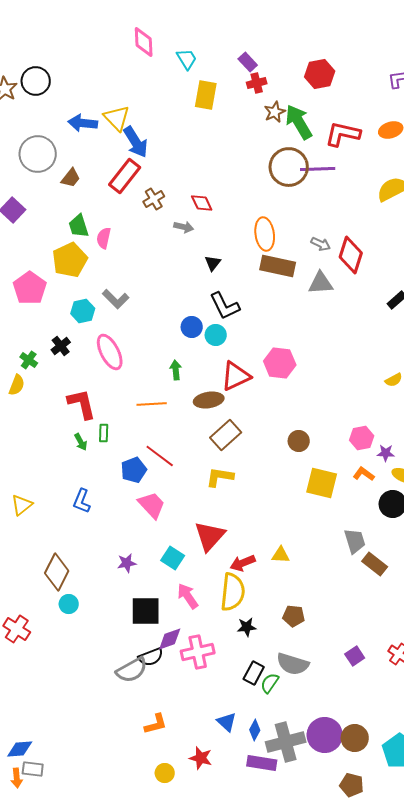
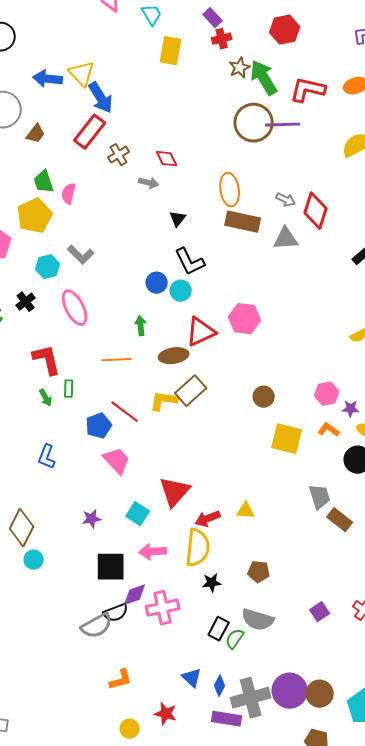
yellow L-shape: (220, 477) -> (164, 401), moved
pink arrow: (188, 596) -> (153, 552), turned -60

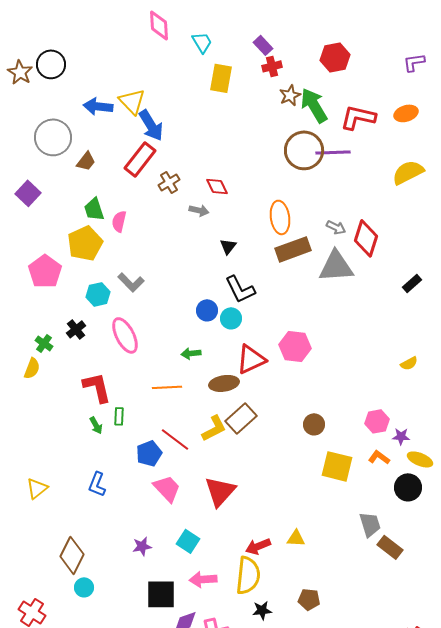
brown rectangle: (243, 222) -> (293, 249), turned -32
gray triangle: (286, 239) -> (336, 266), size x1.4
green arrow: (141, 326) -> (191, 353), turned -90
yellow L-shape: (164, 401) -> (214, 428), turned 144
red triangle: (175, 492) -> (220, 491), moved

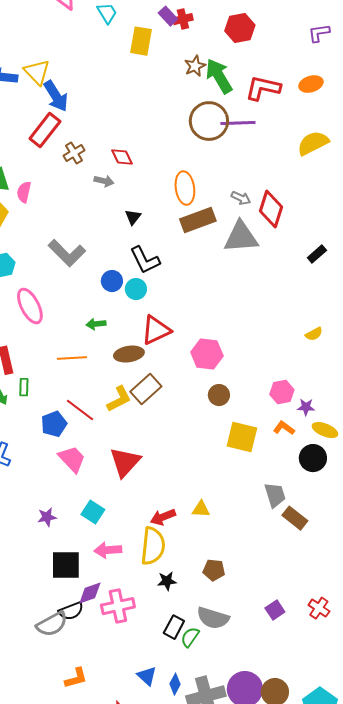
red cross: (272, 66) -> (183, 19), moved
yellow rectangle: (221, 78) -> (141, 41), moved
gray L-shape: (131, 282) -> (67, 253), moved, size x1.4
pink hexagon: (295, 346) -> (207, 354), moved

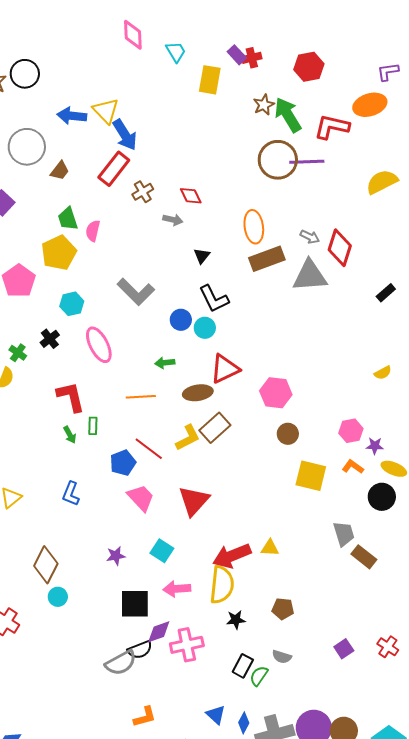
orange ellipse: (311, 84) -> (370, 105), moved, size x1.4
red arrow: (163, 517) -> (232, 556), size x1.5
gray semicircle: (213, 618) -> (282, 657), size x0.6

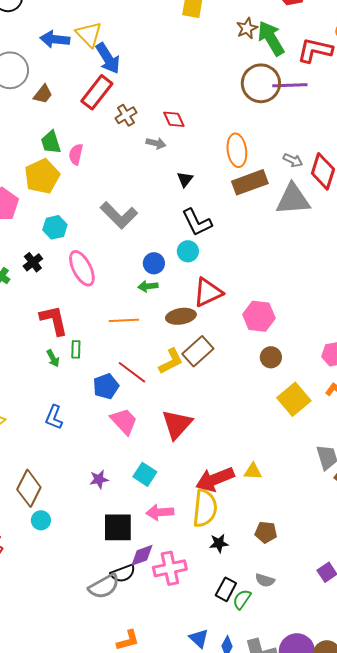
blue circle: (181, 320) -> (154, 263), moved
yellow square: (311, 476) -> (294, 399), turned 36

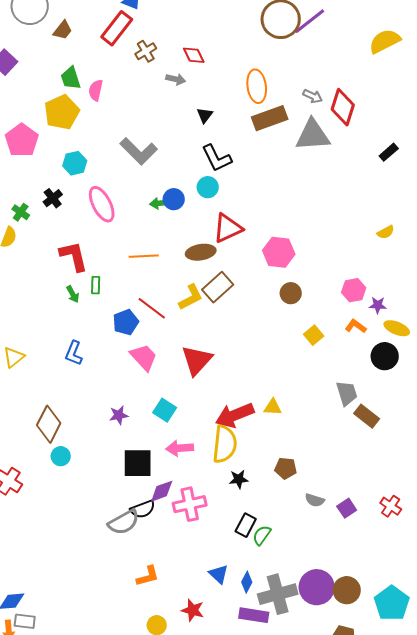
purple line: (290, 85) -> (310, 21), turned -36
green arrow: (148, 286) -> (160, 203), moved
yellow square: (294, 399) -> (314, 335), size x0.6
gray semicircle: (265, 580) -> (315, 500), moved

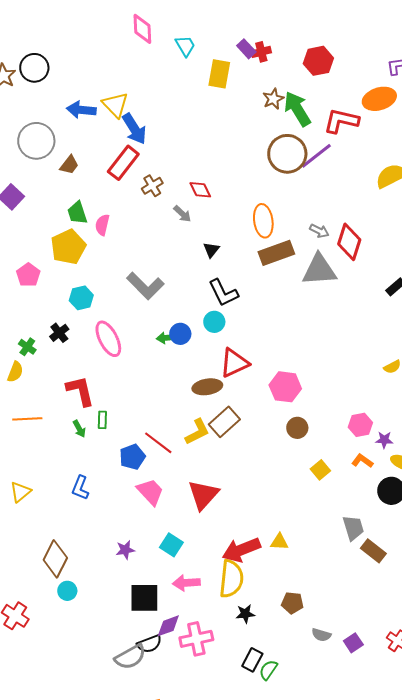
gray arrow: (176, 79) -> (182, 214), turned 30
pink pentagon: (22, 140) -> (28, 275), size x0.7
orange line: (144, 256) -> (27, 419), moved

